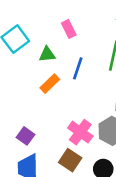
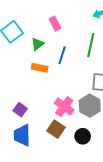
green triangle: (47, 54) -> (38, 44), turned -32
orange rectangle: (50, 84) -> (40, 68), turned 56

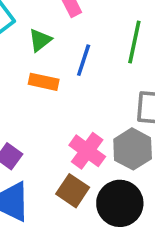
black circle: (83, 136) -> (120, 203), size x1.6

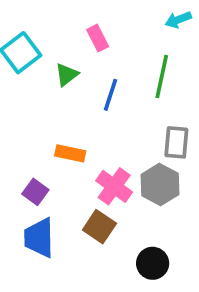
orange rectangle: (44, 82) -> (70, 153), moved
black circle: (120, 203) -> (153, 263), moved, size x0.7

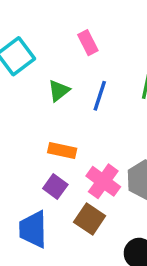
green triangle: (67, 75) -> (59, 91), moved
purple square: (35, 192) -> (55, 186), moved

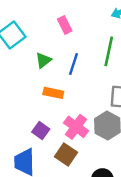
orange rectangle: (62, 151) -> (53, 93), moved

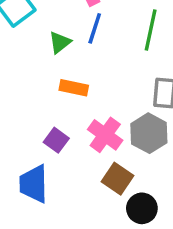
blue line: (73, 64) -> (95, 28), moved
brown square: (66, 154) -> (117, 179), moved

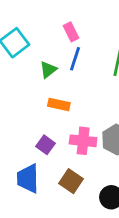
pink cross: (105, 135) -> (83, 141), turned -30
brown square: (117, 179) -> (71, 181), moved

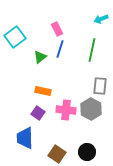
orange rectangle: (59, 104) -> (43, 91), moved
brown square: (71, 181) -> (57, 154), moved

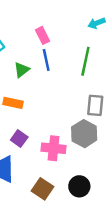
blue line: (60, 49) -> (46, 60), turned -30
orange rectangle: (43, 91) -> (13, 103), moved
pink cross: (66, 110) -> (54, 148), moved

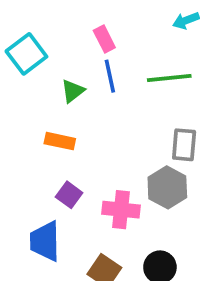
green line: (85, 61) -> (169, 78), turned 72

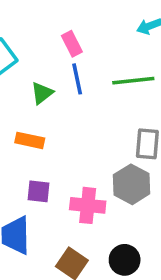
purple square: (69, 195) -> (38, 191), turned -30

